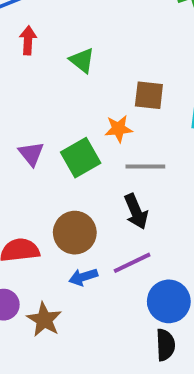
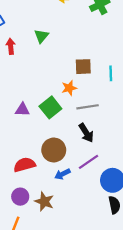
green triangle: (82, 60) -> (41, 36), moved, turned 40
purple triangle: (31, 154) -> (22, 110), turned -40

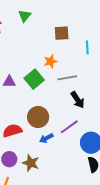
brown square: (83, 67) -> (62, 33), moved
black arrow: (86, 133) -> (78, 100), moved

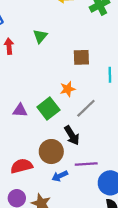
gray line: (67, 78) -> (86, 108), turned -36
black arrow: (78, 100) -> (72, 135), moved
purple line: (69, 127) -> (86, 164), turned 30

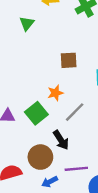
green triangle: (40, 36) -> (27, 24), moved

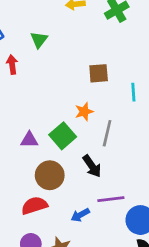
green triangle: (27, 24) -> (39, 40), moved
gray line: (75, 112) -> (107, 133), turned -30
brown circle: (40, 157) -> (50, 175), moved

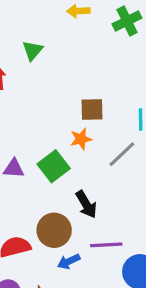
brown square: (99, 73) -> (92, 110), moved
gray line: (107, 133) -> (122, 154), moved, turned 30
brown circle: (50, 175) -> (54, 230), moved

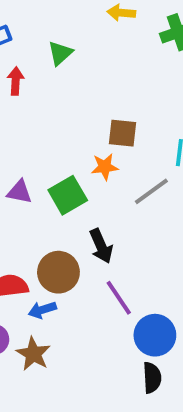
purple line: (106, 245) -> (119, 298), turned 52
blue arrow: (69, 261) -> (42, 310), moved

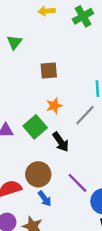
brown square: (123, 133) -> (49, 70), moved
black arrow: (101, 246) -> (61, 142), moved
blue arrow: (42, 310) -> (45, 199), moved, turned -98

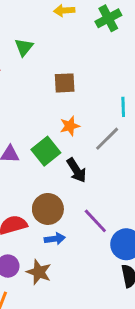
blue arrow: (45, 199) -> (55, 239), turned -63

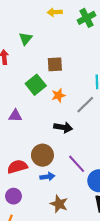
green square: (46, 151) -> (36, 85), moved
black arrow: (76, 170) -> (63, 127), turned -48
brown star: (39, 272) -> (59, 204), moved

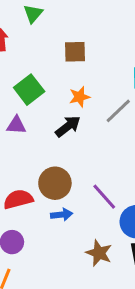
green square: (36, 85) -> (29, 90), moved
black arrow: (63, 127) -> (68, 126), moved, turned -48
brown star: (59, 204) -> (99, 253), moved

